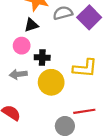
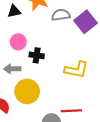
black triangle: (31, 25) -> (14, 11), moved
yellow circle: (51, 82) -> (27, 91), moved

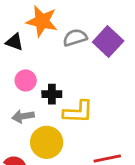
black triangle: (14, 11) -> (14, 42), turned 40
yellow L-shape: (76, 70) -> (78, 112), moved

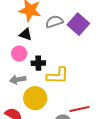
black triangle: (14, 42) -> (26, 34), moved

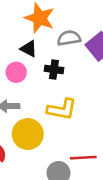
black cross: (38, 63) -> (54, 69), moved

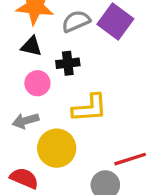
pink circle: (16, 72) -> (37, 83), moved

